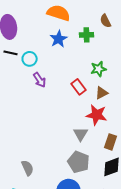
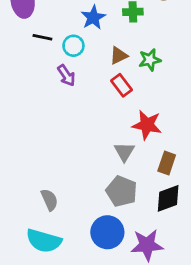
black line: (11, 53) -> (42, 37), moved
cyan circle: (30, 59) -> (73, 46), moved
brown triangle: (102, 93) -> (119, 56), moved

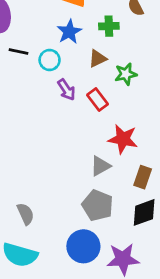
brown triangle: (119, 56) -> (98, 59), moved
purple arrow: (66, 75) -> (66, 90), moved
gray triangle: (124, 152) -> (100, 166), turned 30

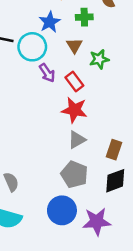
brown triangle: (98, 59) -> (74, 46), turned -35
cyan circle: (50, 60) -> (32, 47), size x1.5
red star: (123, 139) -> (74, 110), moved

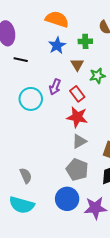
cyan circle: (32, 47) -> (31, 99), moved
purple arrow: (47, 73) -> (55, 87), turned 56

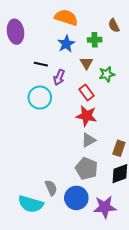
black line: (21, 60) -> (41, 64), moved
purple arrow: (55, 87) -> (59, 77), moved
gray semicircle: (26, 176) -> (51, 188), moved

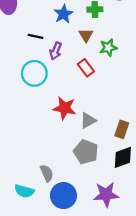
red star: (86, 116) -> (65, 108), moved
blue circle: (76, 198) -> (63, 196), moved
cyan semicircle: (31, 204) -> (24, 191), size x0.7

